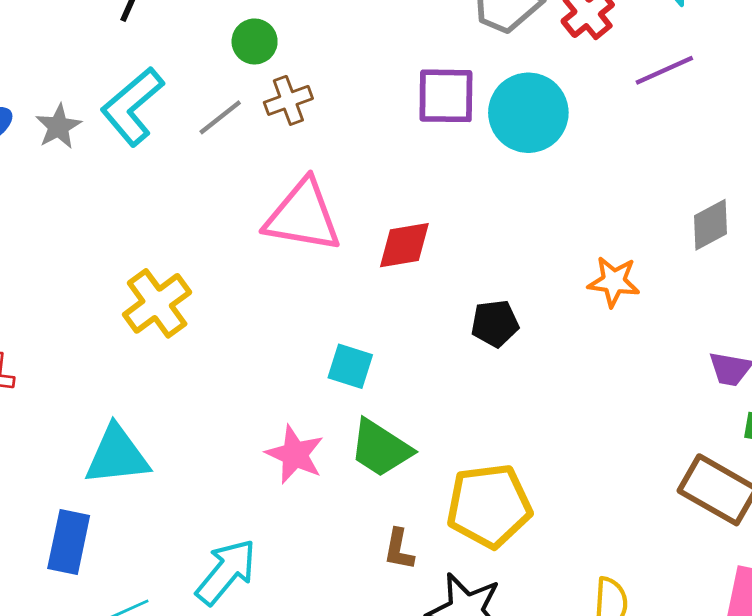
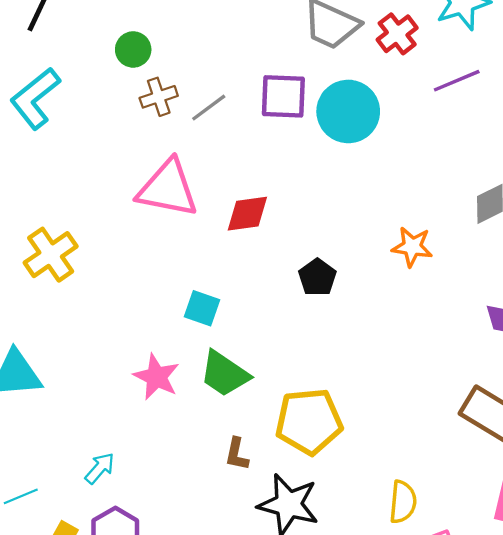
gray line: (220, 117) -> (209, 108), moved
black pentagon: (495, 323) -> (317, 277), turned -30
cyan arrow: (226, 572) -> (100, 468), size x0.6

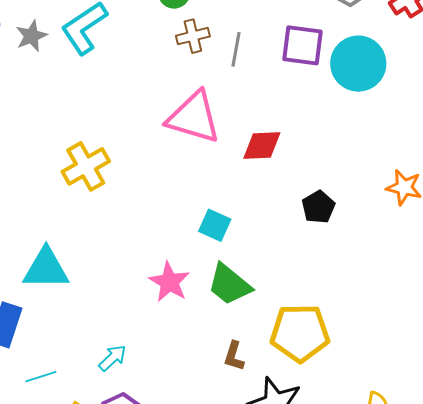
gray line: (209, 108) -> (236, 49), turned -48

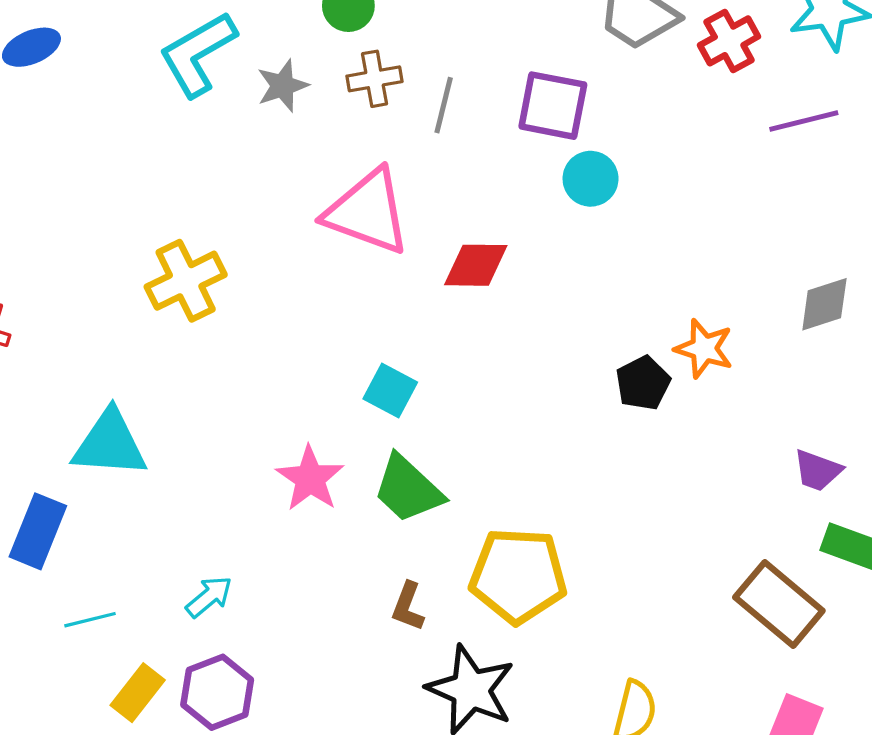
gray star: (31, 36) -> (283, 86), moved
cyan circle: (358, 64) -> (591, 179), moved, size x0.6
black pentagon: (318, 207) -> (643, 383), moved

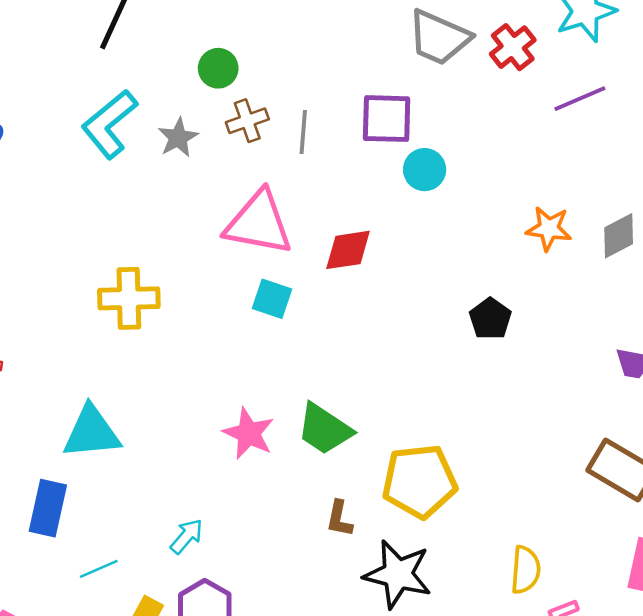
yellow cross: (186, 281) -> (129, 298), turned 34
orange star: (704, 349) -> (549, 229), moved
cyan square: (390, 391) -> (272, 299), moved

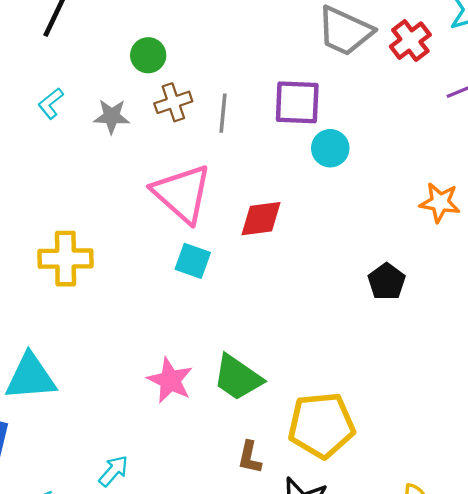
cyan L-shape: (109, 124) -> (51, 103), size x0.5
gray star: (178, 138) -> (112, 116), turned 30
pink triangle: (259, 223) -> (182, 193), turned 30

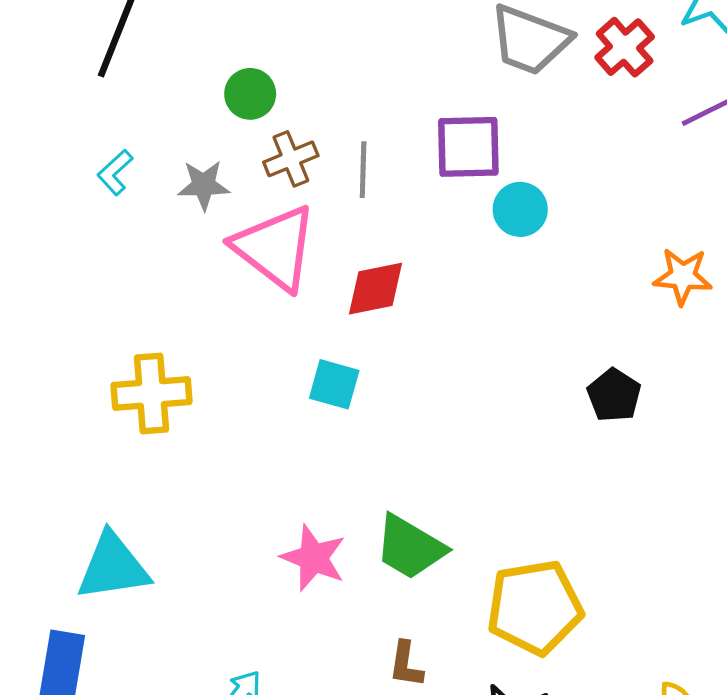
pink triangle: (182, 193) -> (275, 248), moved
red diamond: (261, 219) -> (375, 289), moved
brown L-shape: (250, 457) -> (406, 664), moved

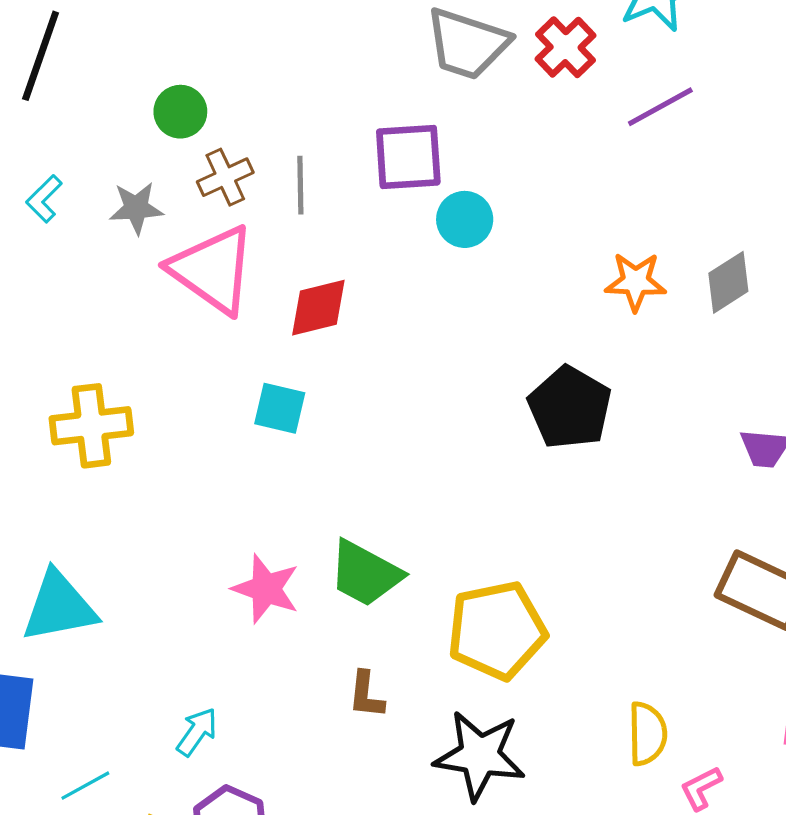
black pentagon: (614, 395) -> (570, 408), size x1.5

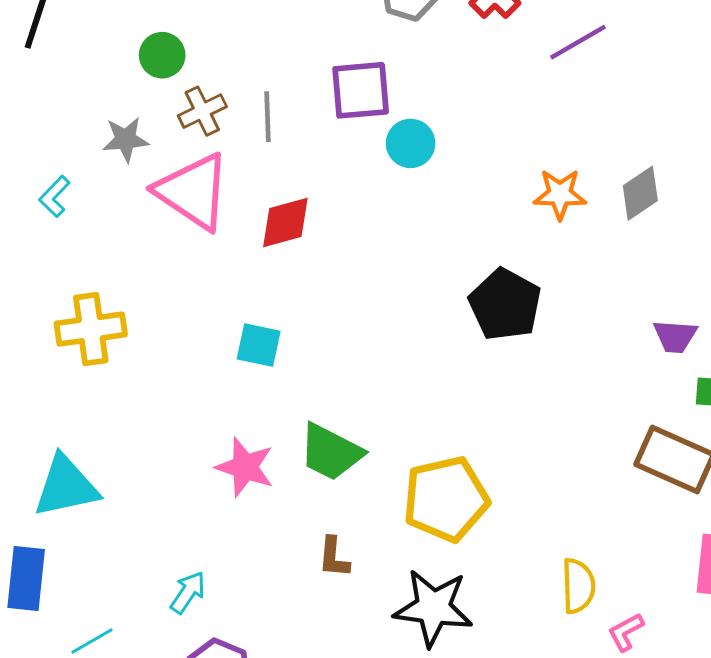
cyan L-shape: (44, 199) -> (54, 196), moved
cyan square: (280, 408) -> (259, 345), moved

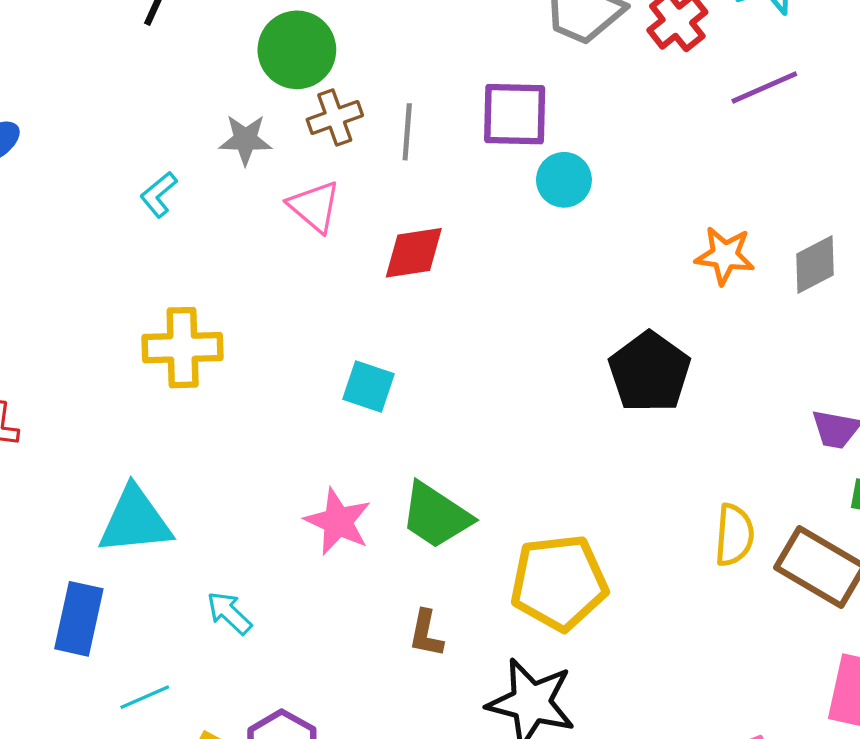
green circle: (162, 55) -> (297, 50), size x1.5
pink triangle: (193, 192) -> (314, 206), size x0.6
yellow semicircle: (578, 586) -> (734, 535), moved
cyan arrow: (188, 592) -> (229, 613), moved, turned -87

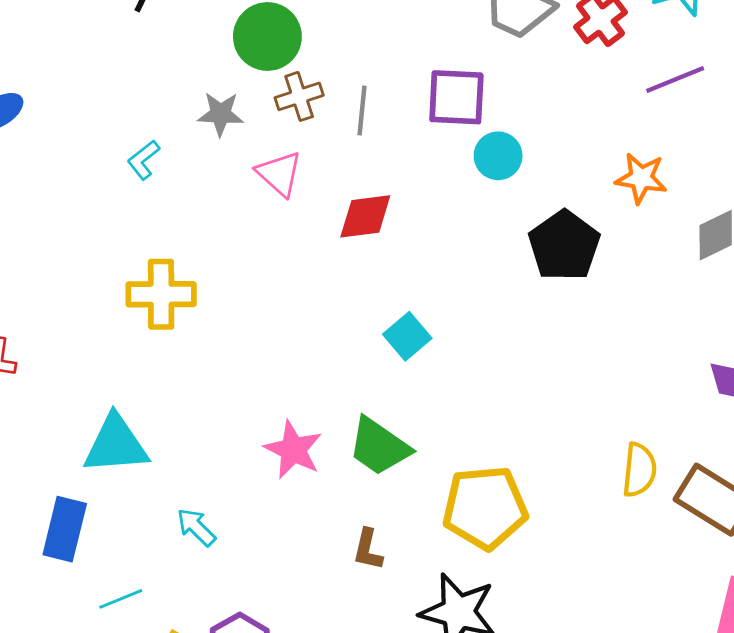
orange star: (725, 255) -> (641, 178), moved
black pentagon: (650, 372) -> (564, 246), moved
cyan square: (368, 387) -> (407, 336), moved, turned 30

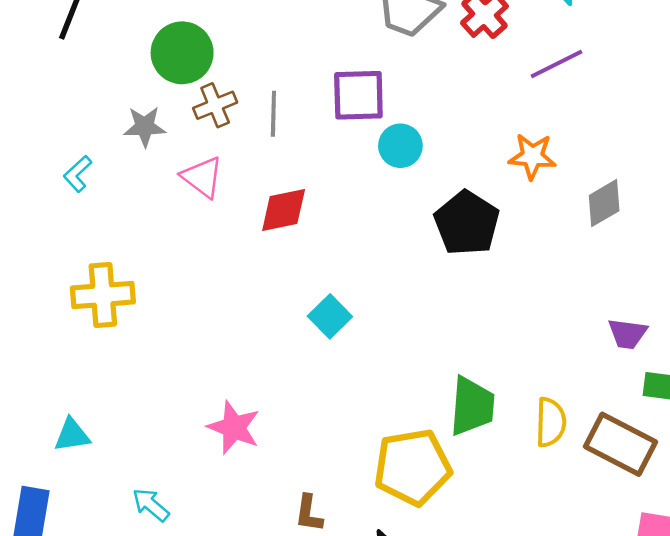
cyan triangle: (116, 445) -> (72, 435), size x0.6
green trapezoid: (379, 446) -> (472, 406), moved, turned -116

